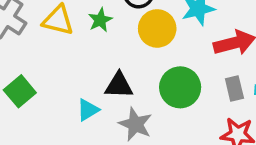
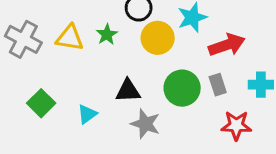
gray rectangle: (234, 88) -> (218, 85), moved
cyan triangle: (88, 110) -> (87, 114), moved

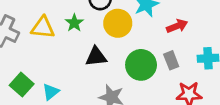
red arrow: (227, 45) -> (177, 26), size x0.7
black triangle: (128, 91) -> (96, 57), moved
cyan triangle: (87, 114) -> (51, 92), moved

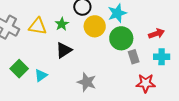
red arrow: (177, 26) -> (156, 34), moved
black triangle: (96, 57) -> (64, 50), moved, turned -30
green circle: (141, 65) -> (121, 38), moved

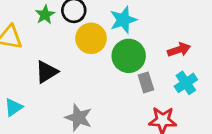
green star: (62, 24) -> (45, 15), moved
cyan cross: (162, 57) -> (186, 83), turned -35

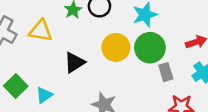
yellow circle: (91, 38) -> (116, 47), moved

